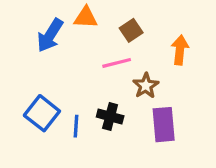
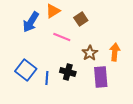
orange triangle: (86, 17) -> (53, 11), turned -35
orange arrow: (180, 50) -> (115, 52), moved
pink line: (117, 63) -> (62, 37), moved, turned 36

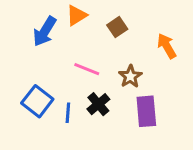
pink line: (62, 37) -> (87, 69), moved
orange arrow: (115, 52) -> (167, 46), moved, turned -36
black cross: (68, 72) -> (98, 104), turned 35

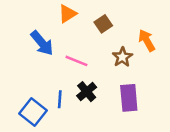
blue arrow: (45, 31) -> (42, 43), moved, turned -72
brown star: (130, 76) -> (122, 57), moved
blue square: (37, 101) -> (33, 112), moved

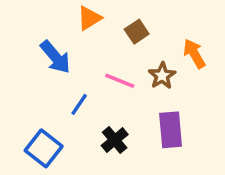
pink line: (76, 61) -> (120, 81), moved
black cross: (87, 92) -> (115, 140), moved
blue line: (60, 99) -> (79, 104), moved, turned 30

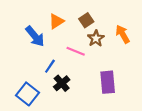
orange triangle: (89, 18) -> (56, 21), moved
brown star: (162, 76) -> (96, 38), moved
black cross: (115, 140) -> (62, 83), moved

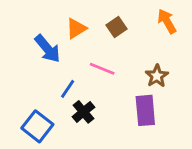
orange arrow: (123, 34) -> (167, 21), moved
brown star: (96, 38) -> (157, 76), moved

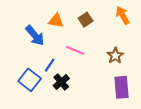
orange triangle: (76, 28) -> (56, 21), turned 42
purple rectangle: (145, 110) -> (122, 87), moved
blue square: (37, 126) -> (30, 80), moved

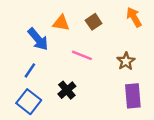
blue line: (50, 65) -> (30, 70), moved
blue square: (30, 80) -> (29, 102), moved

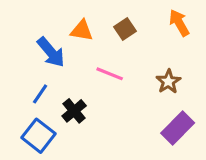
black cross: (67, 90) -> (74, 111), moved
purple rectangle: (133, 96) -> (178, 128), turned 50

